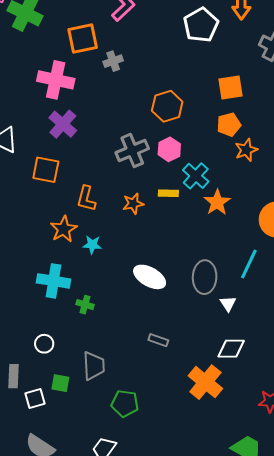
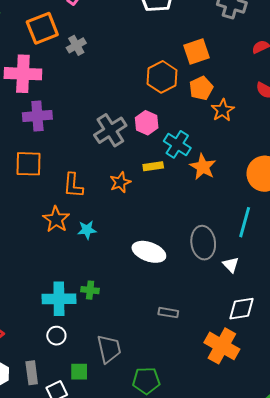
orange hexagon: (167, 106) -> (162, 77), moved
purple cross: (63, 124) -> (37, 116), turned -36
cyan cross: (53, 281) -> (59, 299), moved

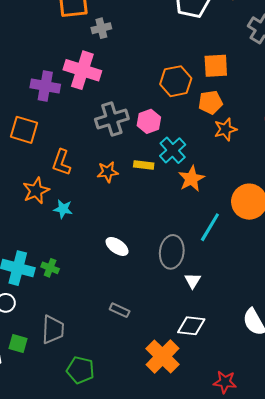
pink cross: (23, 74) -> (82, 70), moved
cyan line: (245, 222) -> (210, 227), moved
white ellipse: (149, 252) -> (117, 246), size x0.7

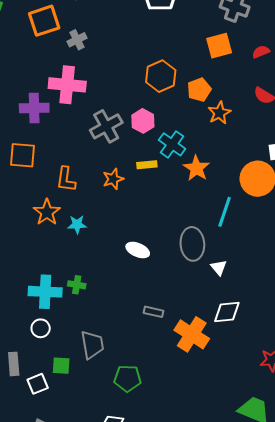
orange square: (216, 66) -> (219, 46), moved
orange cross: (162, 357) -> (192, 334), moved

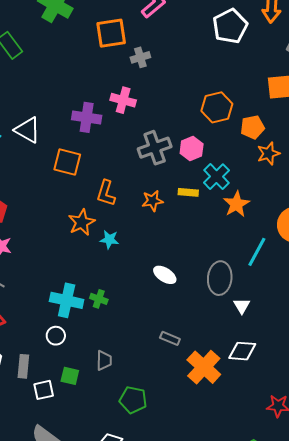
pink cross: (67, 85) -> (123, 100), size x0.7
gray trapezoid: (92, 345) -> (104, 360), size x0.7

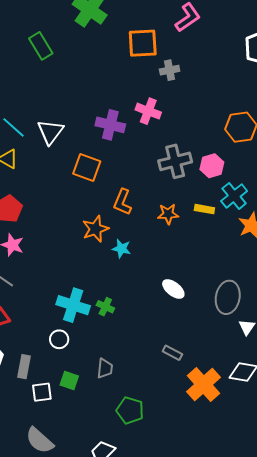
white triangle: (28, 130) -> (50, 132), turned 32

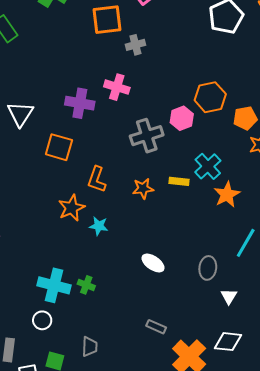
pink hexagon: (212, 166) -> (182, 118), moved
gray ellipse: (228, 297) -> (208, 268), size x0.7

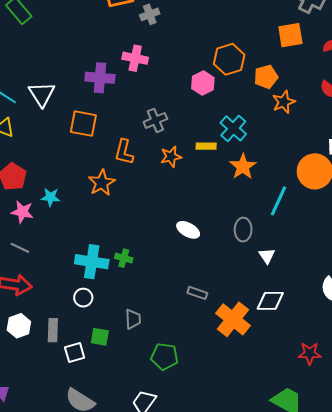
gray cross: (147, 136) -> (155, 120), moved, size x0.7
orange star: (227, 195) -> (243, 167), moved
cyan star: (99, 226) -> (50, 197), moved

